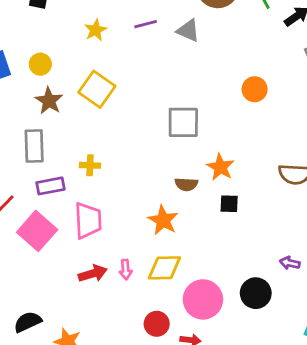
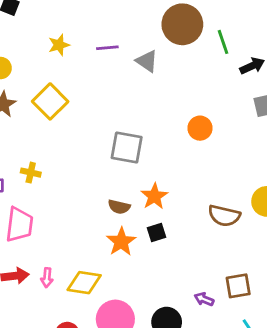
black square: (229, 204) -> (156, 233), turned -30
orange star: (163, 220) -> (121, 242), moved

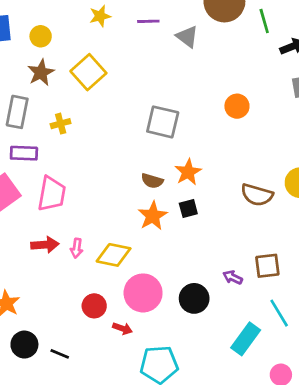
yellow cross: (31, 173) -> (61, 124), moved, turned -30

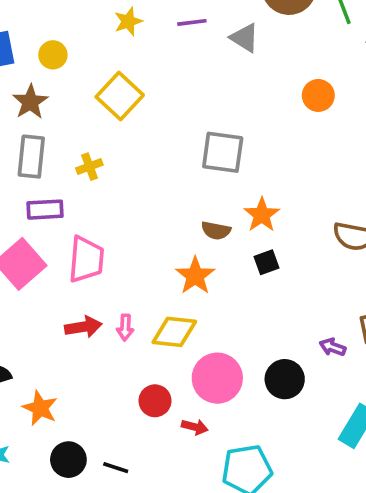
brown star: (41, 73) -> (30, 102), moved
orange circle: (237, 106) -> (318, 95), moved
orange star: (153, 216) -> (195, 276), moved

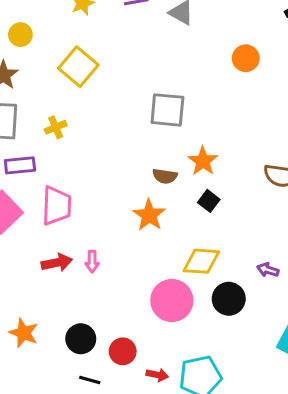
black square: (266, 262) -> (209, 201), turned -30
yellow diamond: (174, 332) -> (201, 261), moved
red circle: (155, 401) -> (123, 351), moved
red arrow: (195, 427) -> (157, 375), moved
black circle: (68, 460) -> (81, 339), moved

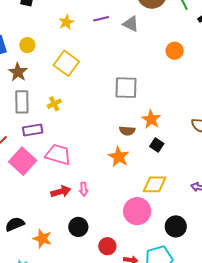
pink trapezoid: (57, 206) -> (58, 155), turned -72
black circle: (229, 299) -> (176, 226), moved
black circle: (81, 339) -> (78, 227), moved

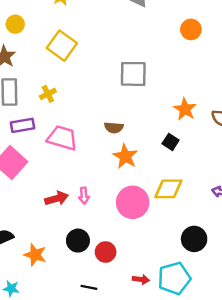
orange star: (151, 119) -> (185, 109), moved
brown semicircle: (127, 131) -> (114, 128), moved
pink trapezoid: (58, 155) -> (62, 138), moved
pink circle: (137, 211) -> (133, 202), moved
red circle: (107, 246) -> (106, 252), moved

